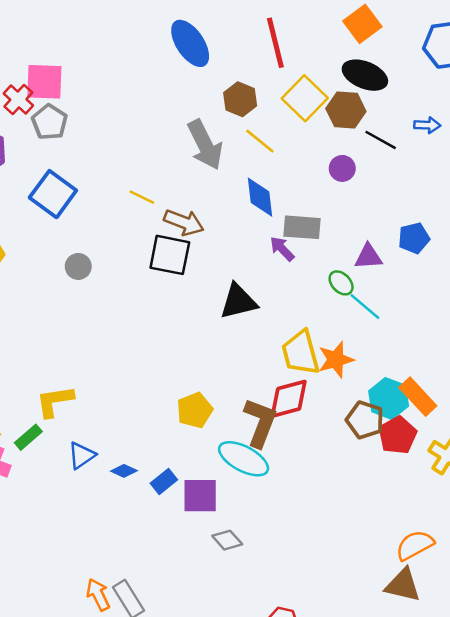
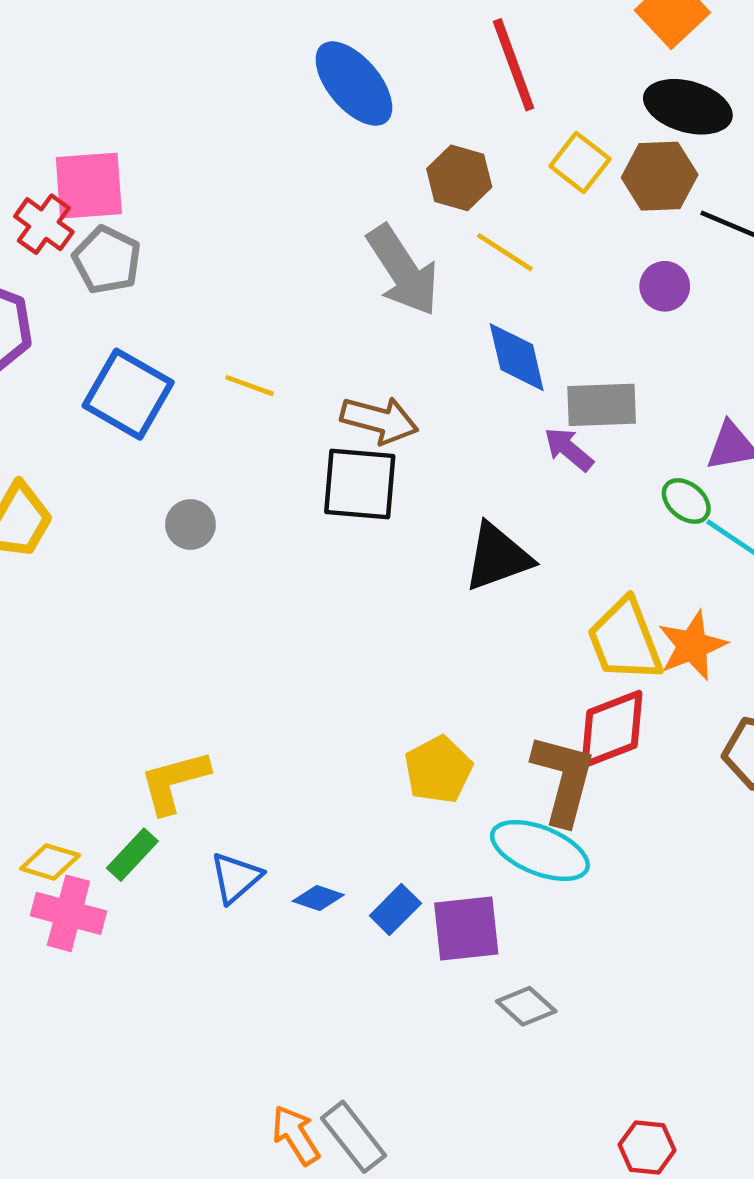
yellow square: (305, 98) -> (580, 162), size x0.7
yellow line: (142, 197) -> (250, 386), moved

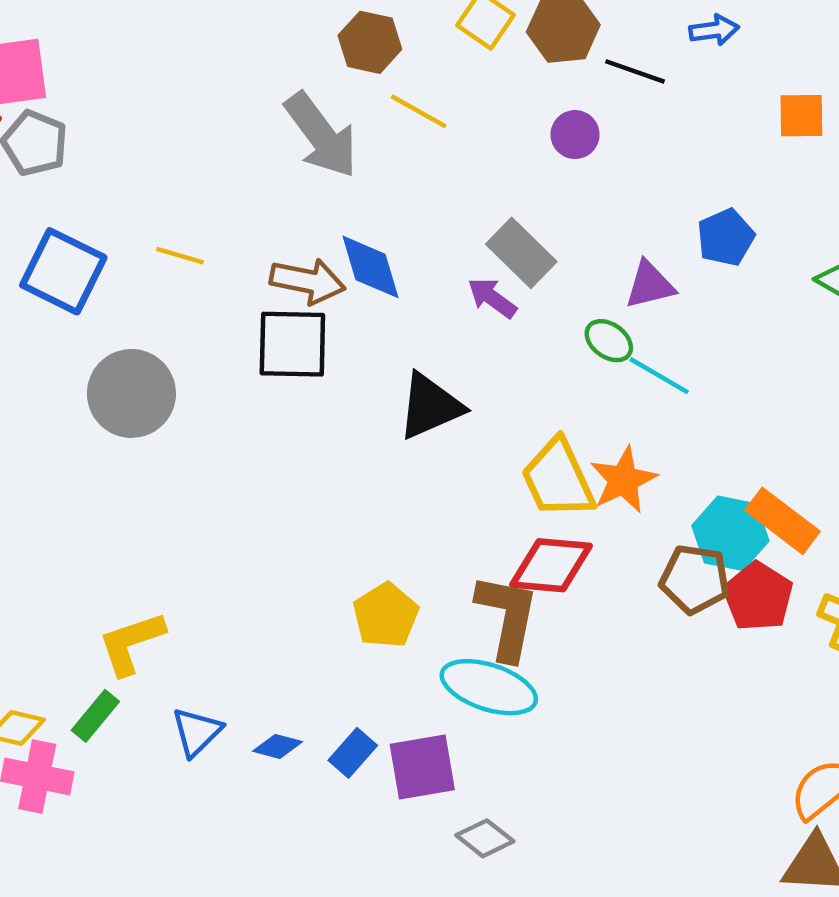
blue diamond: (517, 357) -> (371, 267), moved
gray rectangle: (602, 405) -> (521, 253), turned 50
gray circle: (190, 524) -> (131, 393), size x1.8
red diamond: (612, 729) -> (551, 565), turned 30

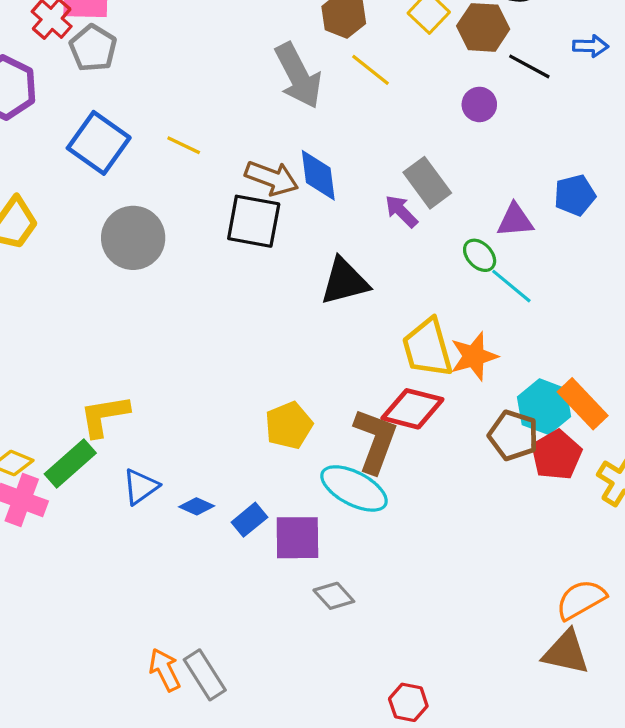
green rectangle: (95, 716) -> (70, 464), size x1.4

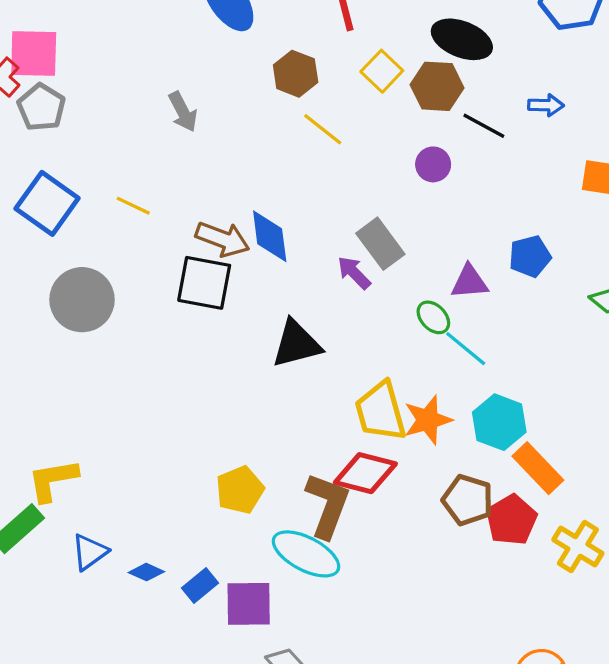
gray arrow: (298, 76) -> (183, 112), moved, size x0.6
cyan hexagon: (544, 407) -> (499, 422), moved

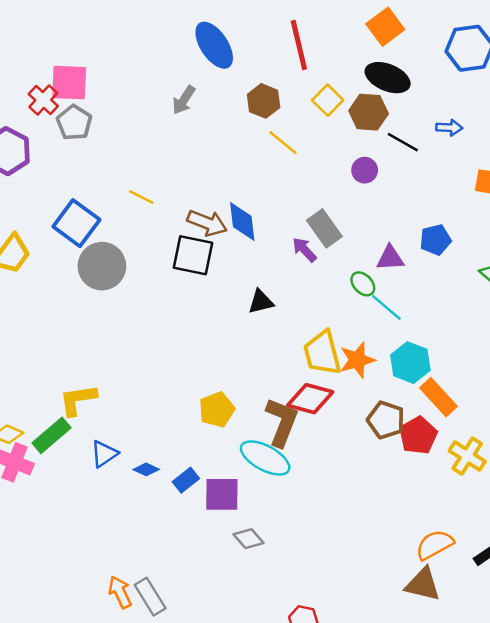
gray arrow: (183, 112) -> (184, 100), moved, turned 60
blue square: (47, 203) -> (76, 223), moved
black triangle: (296, 344) -> (261, 302), size x0.7

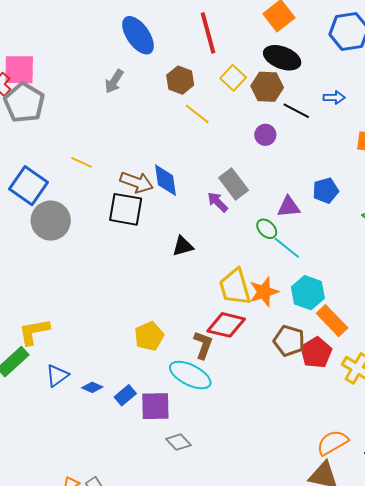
gray pentagon: (74, 123) -> (24, 103), size x1.4
brown L-shape: (282, 422) -> (203, 345), size x0.7

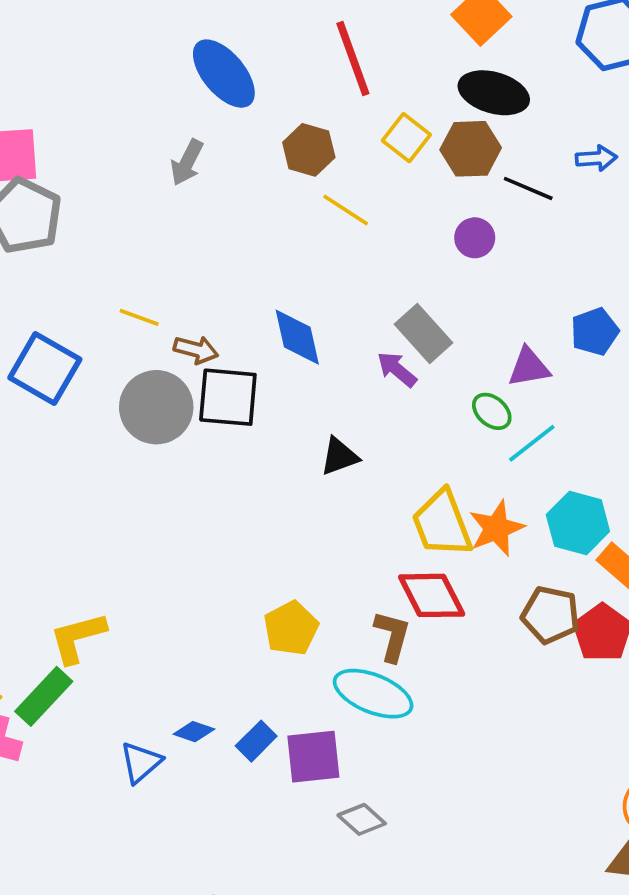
brown arrow: (137, 182) -> (196, 350), moved, size x0.7
gray circle: (51, 221) -> (156, 407), moved
cyan line: (287, 248) -> (532, 443), turned -72
red diamond: (226, 325) -> (432, 595), turned 54
blue triangle: (57, 376) -> (141, 762), moved

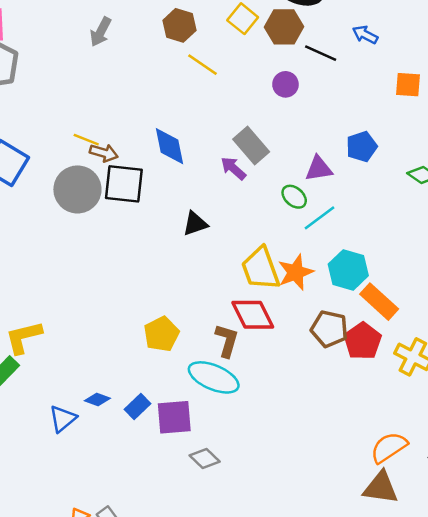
blue arrow: (596, 158) -> (365, 35), turned -150
yellow line: (139, 317) -> (86, 140), moved

